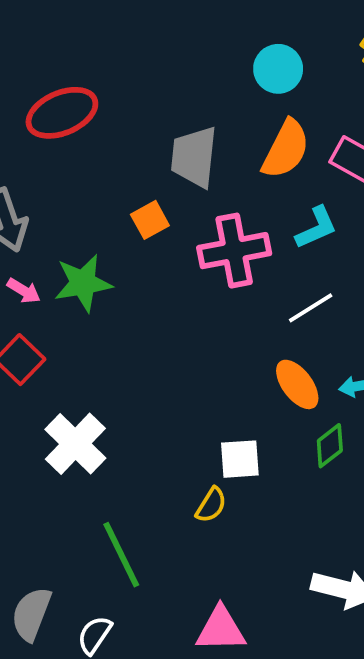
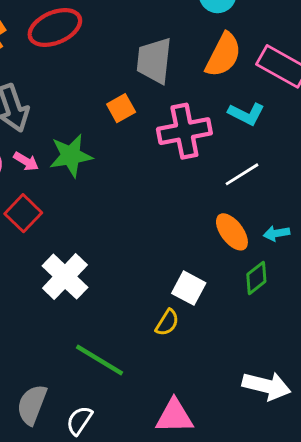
cyan L-shape: (316, 228) -> (246, 114), turned 51
white square: (240, 459) -> (189, 288), turned 32
green line: (121, 555) -> (100, 360), turned -33

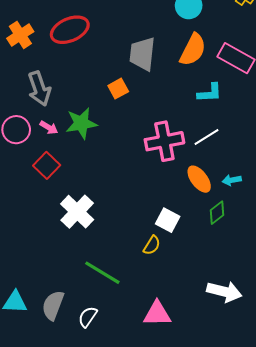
cyan L-shape: (246, 114) -> (210, 93), turned -30
pink cross: (184, 131) -> (164, 141), moved

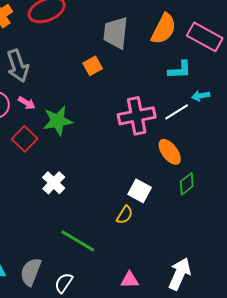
green star: (81, 123) -> (58, 121), moved
cyan arrow: (232, 180) -> (201, 96), moved
white cross: (77, 212) -> (54, 183), size x0.7
white arrow: (224, 292) -> (180, 274), moved, turned -80
pink triangle: (157, 314) -> (130, 280), size x0.7

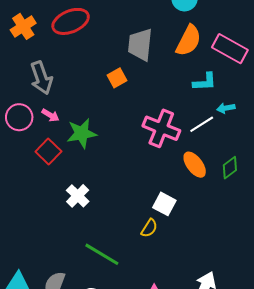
pink cross: (137, 116) -> (161, 128), turned 33
green diamond: (187, 184) -> (230, 168), moved

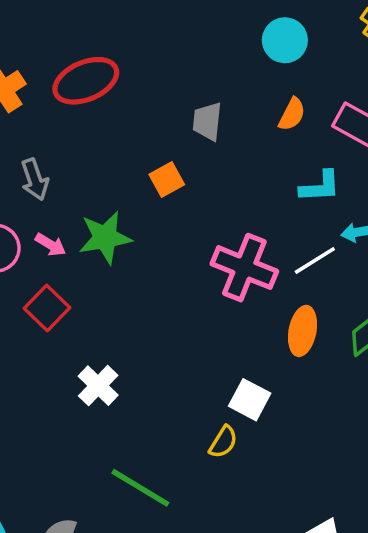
orange semicircle: (189, 41) -> (292, 114), size x0.6
gray trapezoid: (140, 45) -> (207, 121), size x0.7
gray arrow: (41, 78) -> (35, 179), size x0.7
green star: (82, 133) -> (105, 238), moved
orange ellipse: (195, 165) -> (303, 331), turned 48

